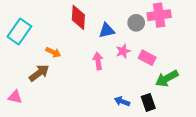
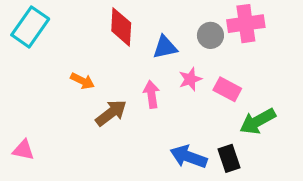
cyan rectangle: (19, 32) -> (30, 27), moved
brown arrow: (39, 73) -> (111, 113), moved
blue arrow: (122, 101) -> (189, 157), size x1.5

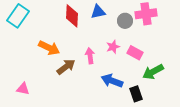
blue triangle: (165, 47) -> (98, 12), moved
orange arrow: (82, 81) -> (49, 48), size x1.5
pink triangle: (23, 150) -> (23, 89), moved
blue arrow: (189, 157) -> (112, 81), moved

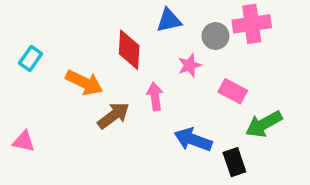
cyan rectangle: (18, 16) -> (31, 58), moved, size x0.6
red diamond: (72, 16) -> (129, 50), moved
pink star: (113, 47) -> (190, 65), moved
pink triangle: (23, 89) -> (24, 141), moved

